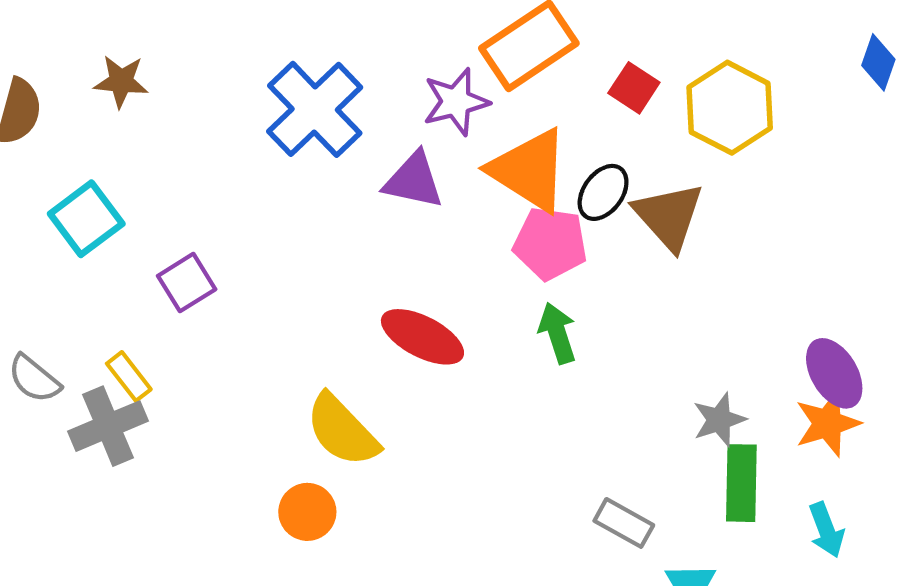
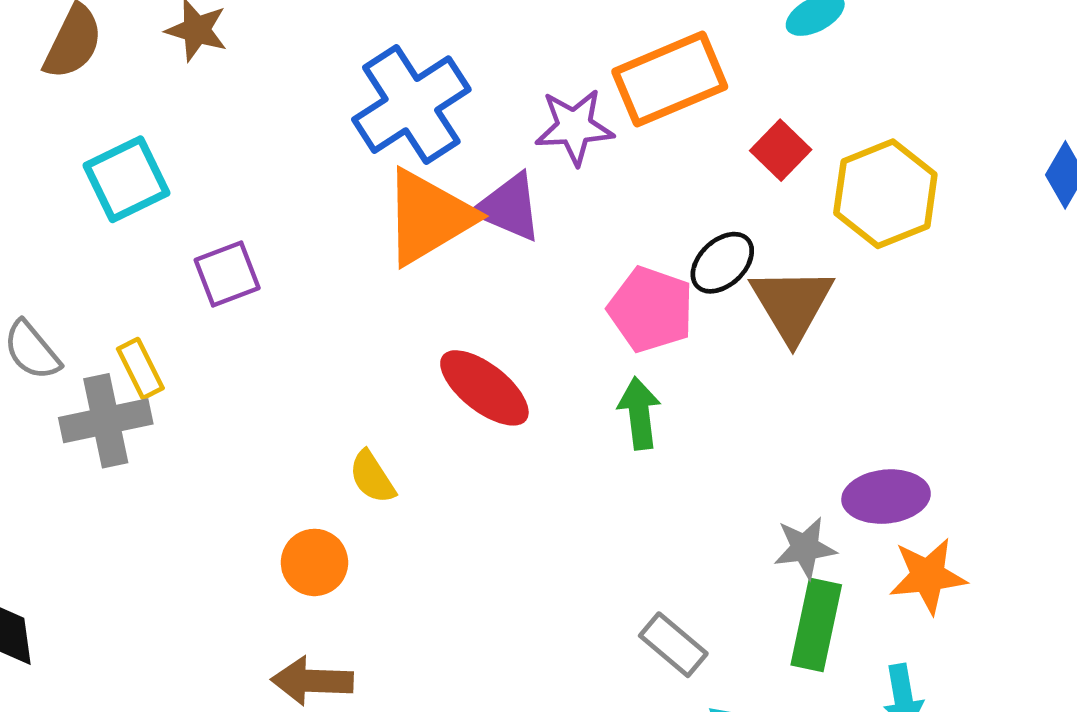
orange triangle: (529, 170) -> (428, 217), moved, turned 46
purple ellipse: (834, 373) -> (886, 497), moved, turned -76
yellow semicircle: (342, 430) -> (372, 477), size x0.6

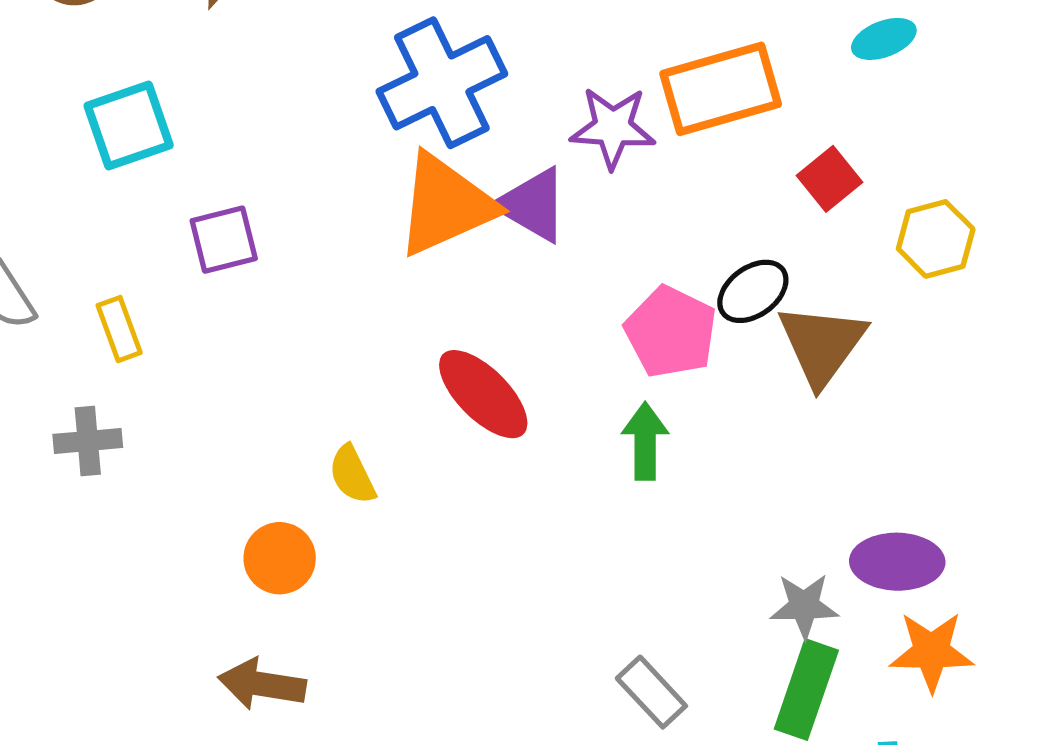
yellow hexagon: (885, 194) -> (936, 239), size x0.7
gray cross: (106, 421) -> (88, 441), moved, size x0.7

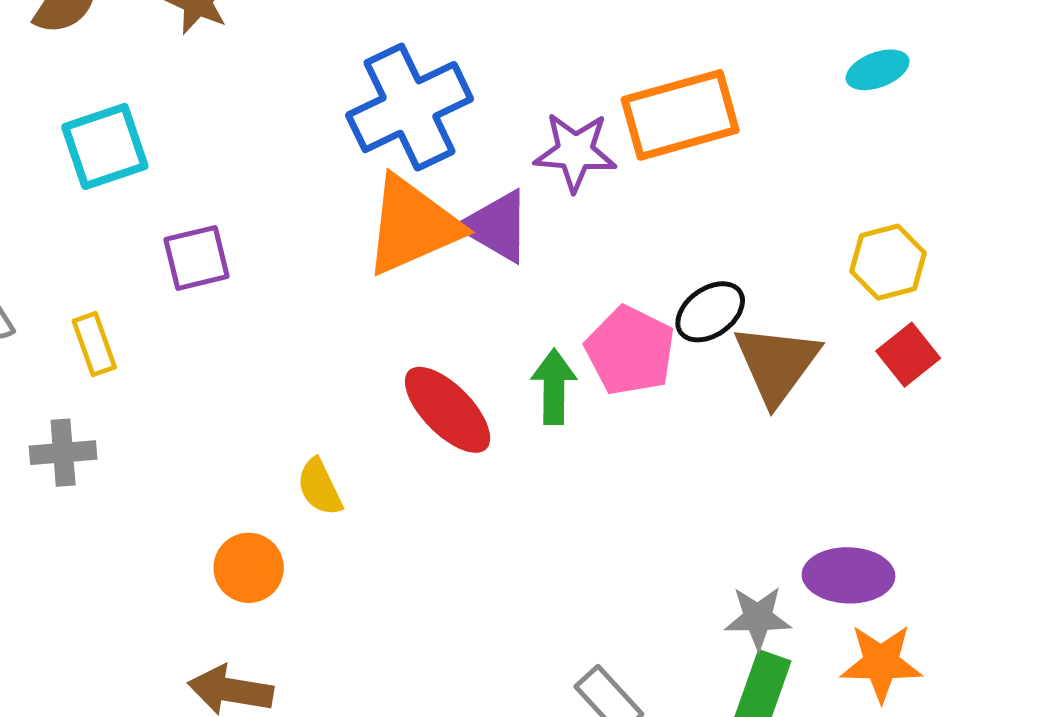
cyan ellipse: (884, 39) -> (878, 70), moved
red square: (829, 179) -> (908, 355), moved
green arrow: (645, 441) -> (554, 387), moved

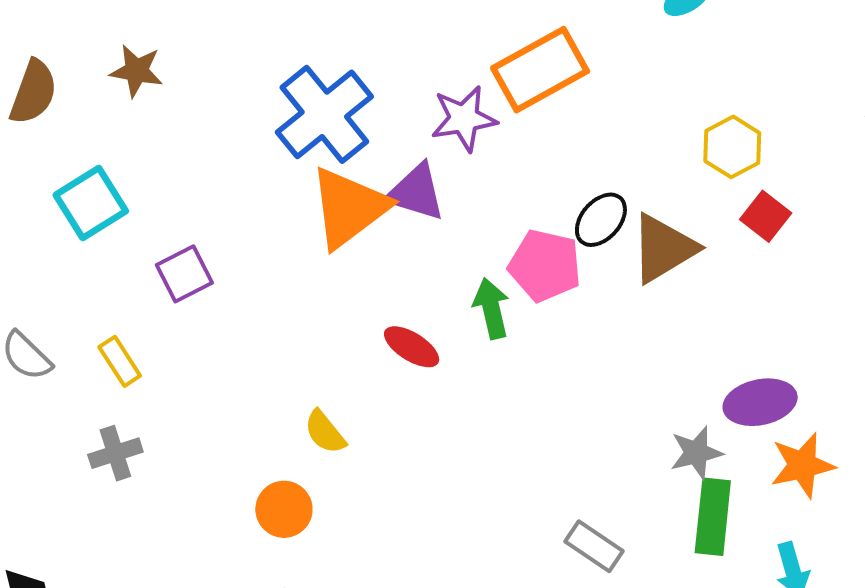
brown triangle: (777, 364) -> (663, 248), turned 36
red ellipse: (448, 410) -> (412, 347), size x0.7

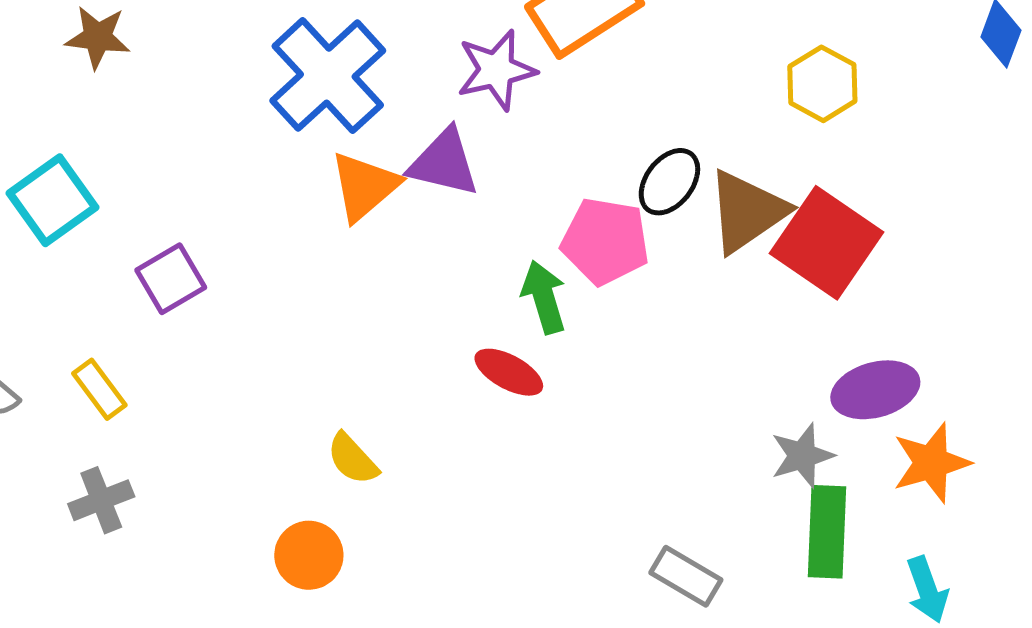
orange triangle: (349, 208) -> (364, 186), size x0.7
red square: (766, 216) -> (827, 243), moved, size x1.8
red ellipse: (412, 347) -> (509, 372), moved

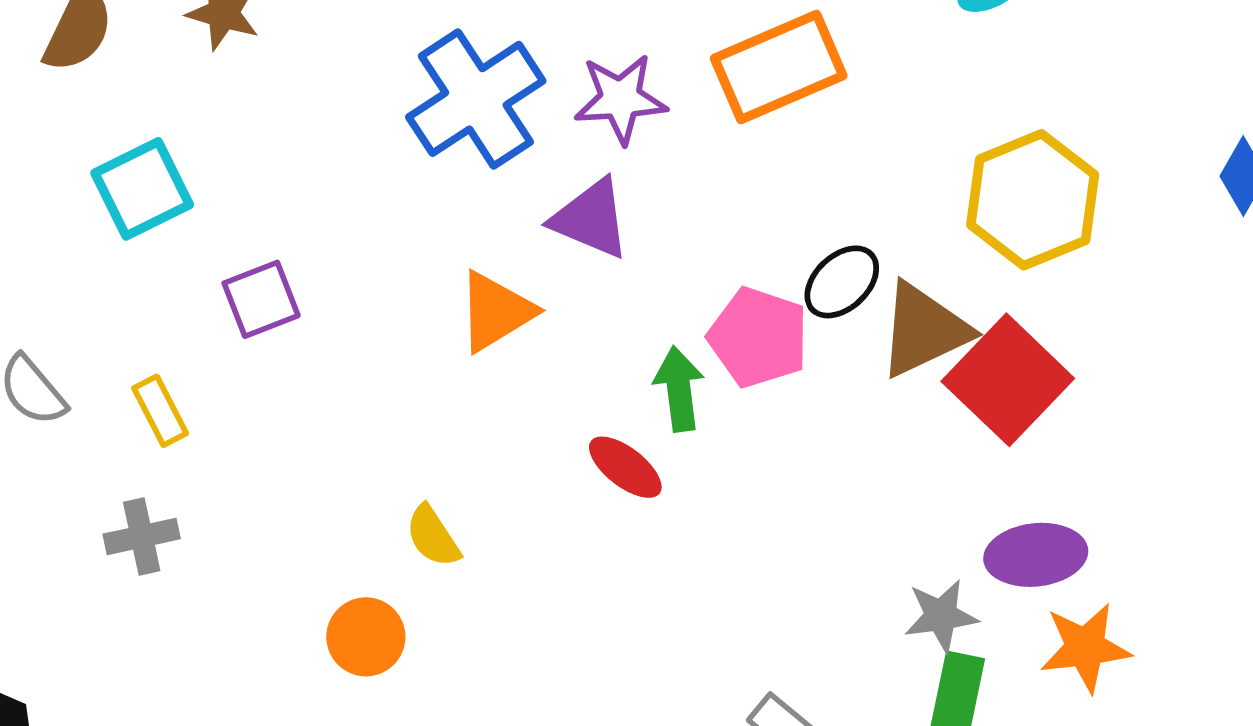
purple star: (496, 70) -> (620, 99), moved
yellow hexagon: (822, 84) -> (1033, 200), size x1.6
orange triangle: (364, 186) -> (496, 312), moved

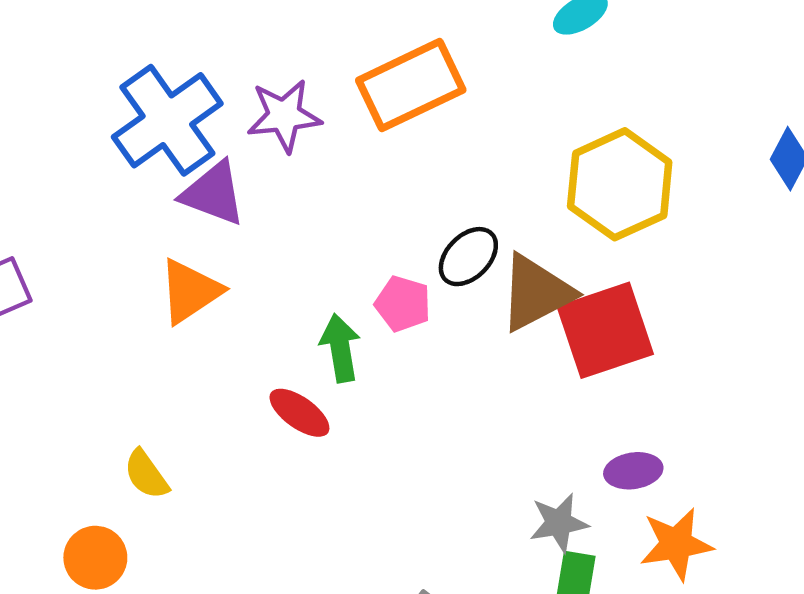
purple triangle: (591, 219) -> (213, 193), moved
pink pentagon: (758, 337) -> (403, 304), size x0.7
red square: (1008, 380) -> (605, 330), turned 30
purple ellipse: (1036, 555) -> (633, 471), size x0.7

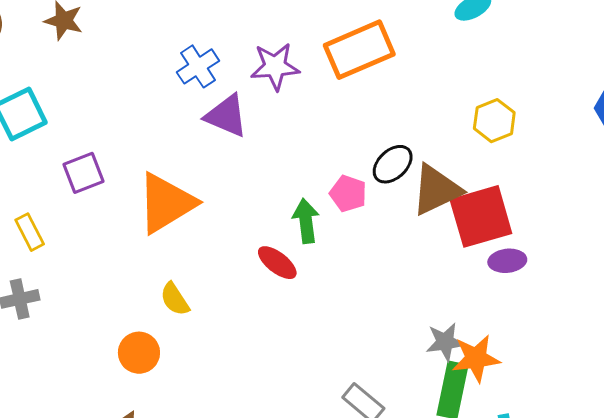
blue cross: (167, 120) -> (198, 66), size x0.6
yellow hexagon: (620, 184) -> (494, 121), size x0.6
orange triangle: (190, 291) -> (166, 203), moved, size x1.4
purple ellipse: (633, 471) -> (507, 261), moved
orange star: (676, 544) -> (476, 358), moved

